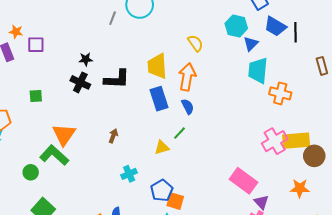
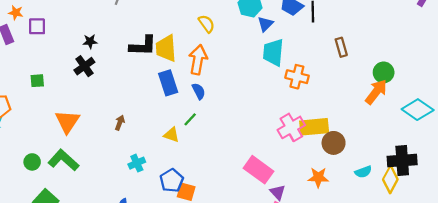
black L-shape: (117, 79) -> (143, 46), moved
black cross: (80, 82) -> (84, 66), turned 30
yellow triangle: (162, 147) -> (171, 135), turned 35
green L-shape: (54, 155) -> (63, 160), moved

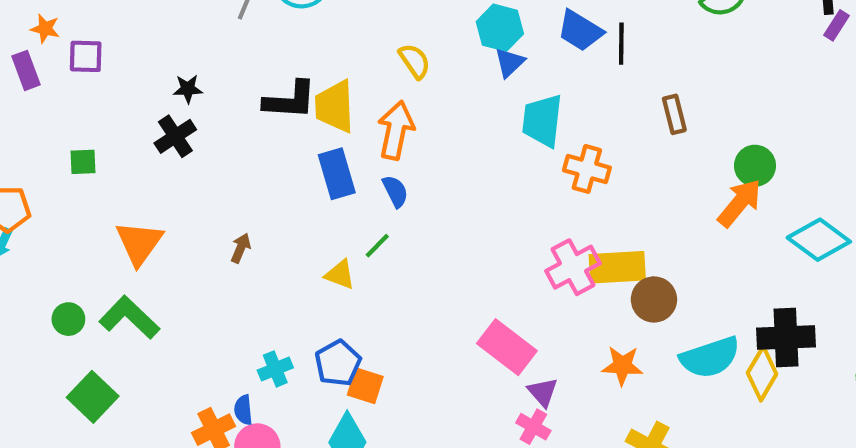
blue triangle: (265, 24) -> (509, 63), moved
cyan cross: (137, 163) -> (275, 369), moved
cyan semicircle: (363, 172) -> (710, 357), size x1.8

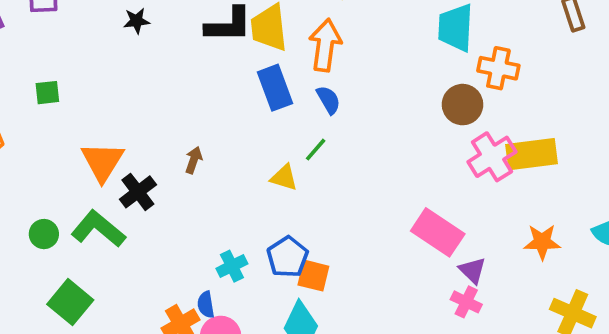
black cross: (175, 136) -> (138, 192), moved
brown circle: (654, 299) -> (462, 105), moved

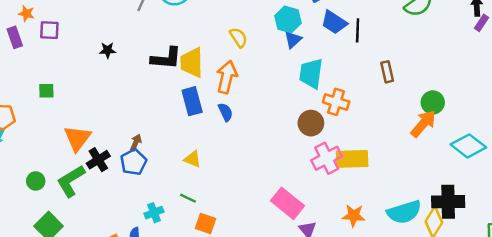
green line: (316, 150) -> (188, 198), moved, turned 70
green L-shape: (98, 229) -> (71, 181), turned -76
blue pentagon: (288, 257) -> (134, 162), moved

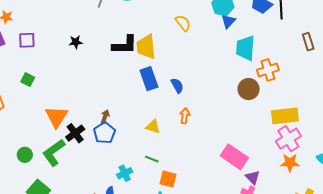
purple square: (49, 30) -> (27, 40), moved
orange arrow: (227, 77) -> (185, 116), moved, size x0.6
green square: (46, 91) -> (28, 80), turned 32
orange cross: (336, 102) -> (268, 70), turned -30
pink cross: (327, 158) -> (288, 139), moved

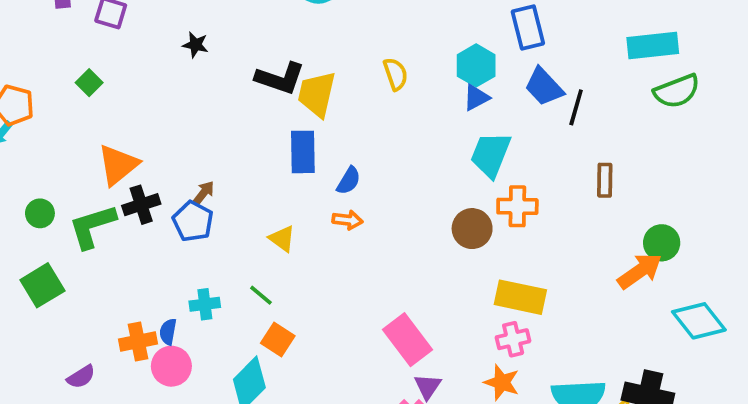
blue semicircle: (177, 86) -> (349, 181), turned 42
orange arrow: (185, 116) -> (347, 220), moved, turned 70
blue pentagon: (104, 133) -> (193, 221), turned -30
pink cross: (288, 139) -> (513, 339), size x0.7

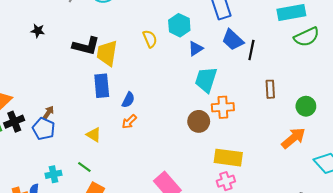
cyan hexagon: (476, 65) -> (179, 25), moved
orange arrow: (347, 220) -> (129, 122), turned 133
green circle: (662, 243) -> (306, 106), moved

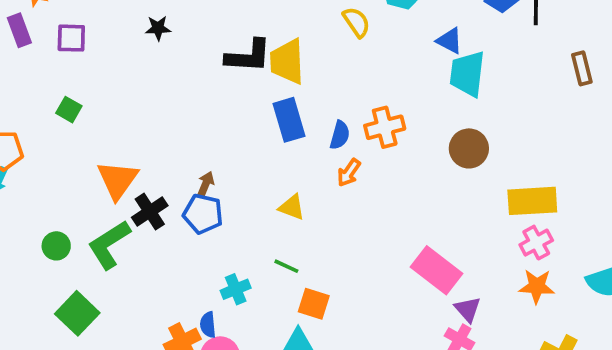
black star: (38, 31) -> (158, 28), moved
blue triangle: (196, 49) -> (450, 41), moved, turned -49
orange cross: (223, 107) -> (385, 127), moved

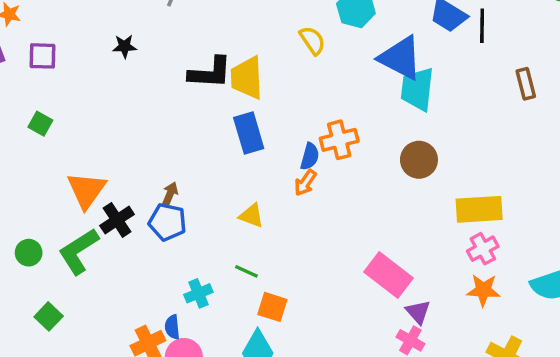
blue triangle: (450, 41) -> (400, 58), size x1.8
blue semicircle: (340, 135) -> (310, 156), moved
green square: (77, 313) -> (49, 316), size x0.7

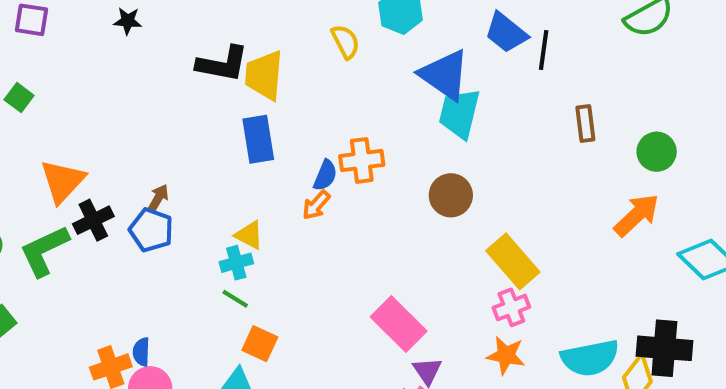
yellow rectangle: (479, 209) -> (513, 261), turned 45
cyan cross: (198, 293) -> (236, 263), moved

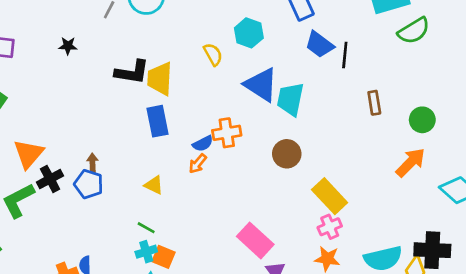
blue triangle: (445, 75) -> (261, 85), moved
blue semicircle: (325, 175) -> (203, 144), turned 42
brown arrow: (158, 198) -> (93, 163), turned -30
cyan cross: (236, 263) -> (146, 252), moved

